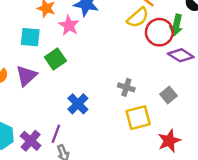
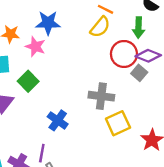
red circle: (159, 32) -> (124, 54), moved
gray cross: (126, 87) -> (101, 96), size x1.5
gray square: (168, 95) -> (139, 73), moved

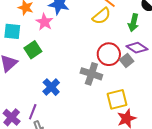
red circle: (124, 54) -> (109, 54), moved
yellow square: (118, 123) -> (117, 99), moved

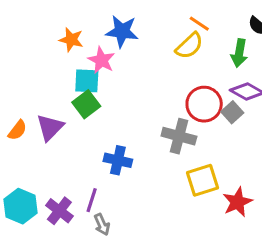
cyan square: (12, 31) -> (87, 81), moved
blue cross: (51, 87) -> (118, 160), turned -30
yellow square: (117, 99) -> (202, 180), moved

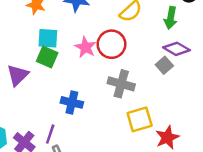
pink star: (101, 60) -> (85, 47), moved
green square: (86, 104) -> (47, 57), turned -30
red circle: (204, 104) -> (112, 44), moved

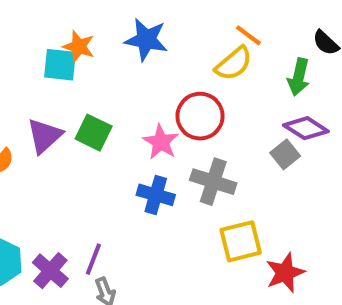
cyan square: (48, 38) -> (60, 65), moved
pink star: (85, 47) -> (161, 142), moved
purple triangle: (18, 75) -> (45, 136), moved
blue cross: (72, 102) -> (156, 195), moved

